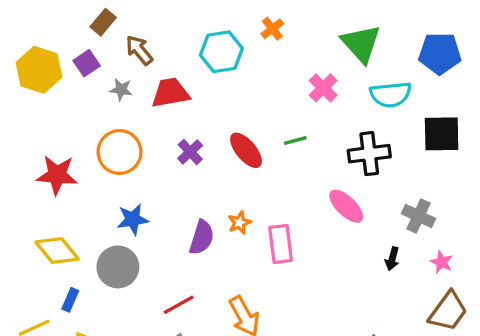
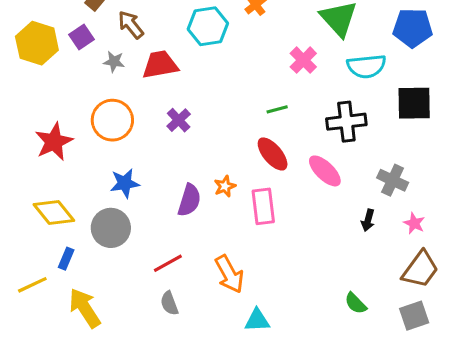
red ellipse: (246, 150) -> (273, 154), moved
red star: (57, 175) -> (54, 142), turned -30

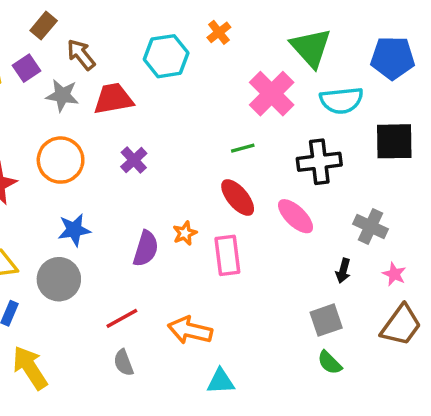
pink cross: (303, 60) -> (272, 94), size x1.5
gray star: (114, 62) -> (62, 95), size x1.4
orange arrow: (229, 274) -> (190, 330), turned 132
gray square: (414, 316) -> (326, 320), moved

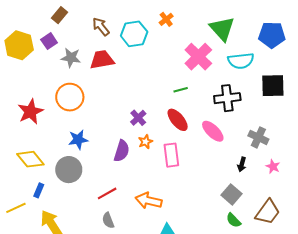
brown arrow: (81, 54) -> (101, 27), moved
purple cross: (134, 160) -> (138, 118), moved
gray square: (326, 320) -> (231, 194), turned -30
brown trapezoid: (401, 325) -> (268, 212), moved

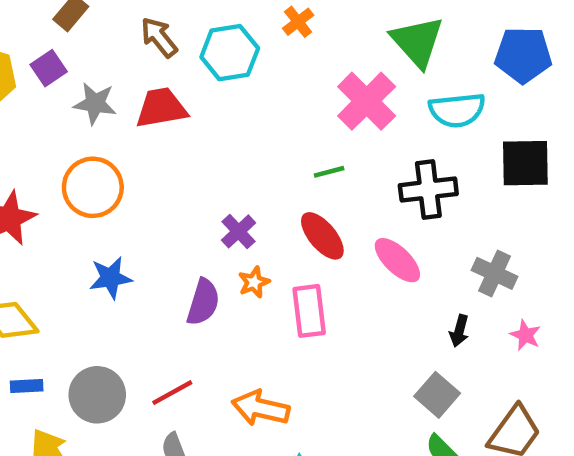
gray circle: (69, 170) -> (97, 395), moved
blue rectangle: (39, 190) -> (27, 386), turned 64

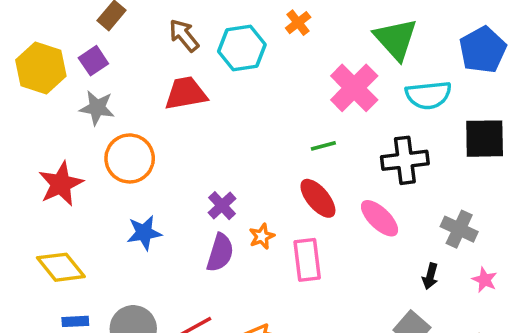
blue pentagon: (523, 55) -> (483, 50), turned -30
gray star: (95, 103) -> (97, 108), moved
purple cross: (239, 231) -> (222, 206), moved

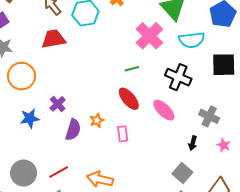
black cross: (405, 160) -> (178, 77), turned 30
purple cross: (222, 206) -> (58, 104), moved
pink rectangle: (307, 260) -> (123, 134), size x0.7

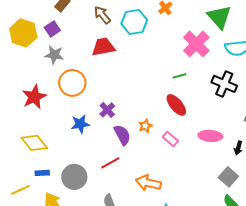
pink ellipse: (164, 110) -> (210, 136), moved, turned -40
purple semicircle: (73, 130) -> (122, 135), turned -45
pink rectangle: (123, 134) -> (170, 139), turned -42
red line: (59, 172) -> (110, 163), moved

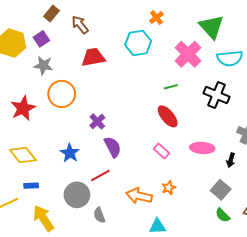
brown arrow: (102, 15) -> (80, 25), moved
cyan hexagon: (134, 22) -> (138, 43), moved
blue star: (80, 124) -> (70, 153), moved, turned -30
orange star: (145, 126) -> (169, 188), moved
gray circle: (74, 177) -> (77, 195), moved

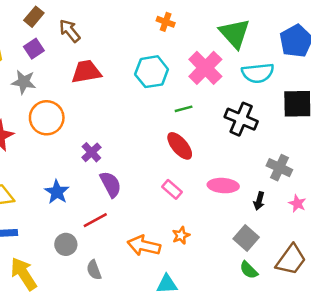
orange cross: (156, 18) -> (166, 22), turned -32
purple square: (41, 39) -> (34, 49), moved
cyan hexagon: (138, 43) -> (152, 72), moved
gray circle: (77, 195) -> (66, 244), size x0.7

